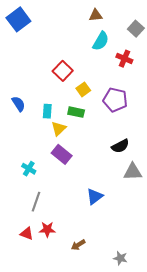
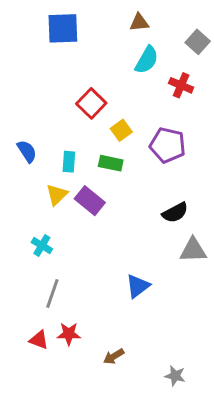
blue square: (18, 19) -> (63, 28), moved, turned 35
yellow triangle: (59, 129) -> (57, 195), moved
purple rectangle: (62, 154) -> (90, 201), moved

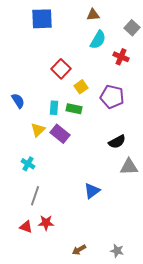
cyan rectangle: (69, 162) -> (54, 108), moved
brown arrow: (114, 356) -> (79, 250), moved

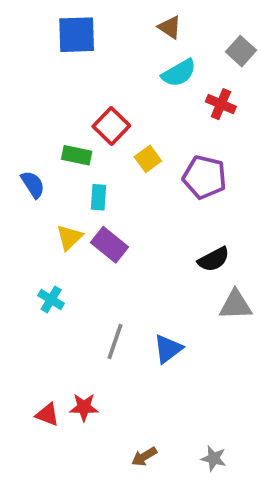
brown triangle: (93, 15) -> (170, 27), turned 40
cyan semicircle: (98, 40) -> (179, 73), turned 30
green rectangle: (74, 109) -> (77, 155), moved
gray line: (35, 196) -> (115, 342), moved

